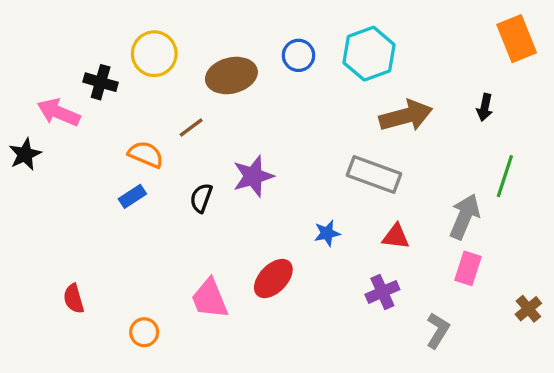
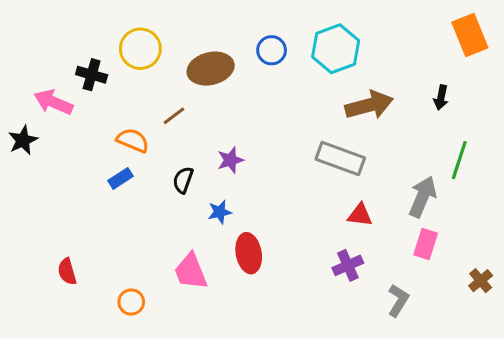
purple star: (253, 176) -> (230, 160), size x0.7
blue star: (327, 233) -> (220, 212), moved
red ellipse: (273, 279) -> (249, 253), turned -54

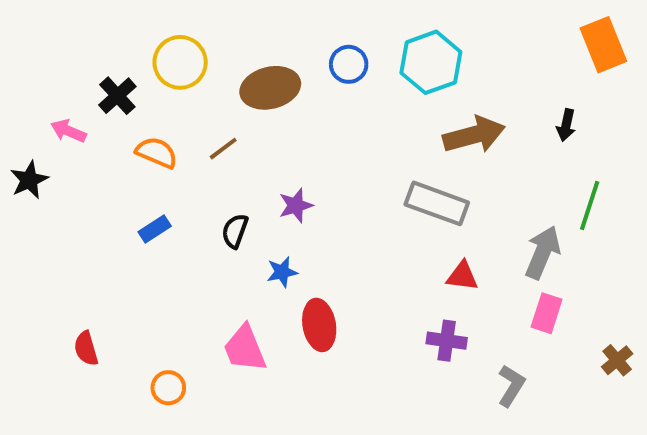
black cross: (92, 75) -> (117, 96), turned 32
pink arrow: (53, 102) -> (68, 131), size x0.7
orange semicircle: (133, 140) -> (157, 153), moved
purple cross: (348, 265) -> (447, 341), turned 32

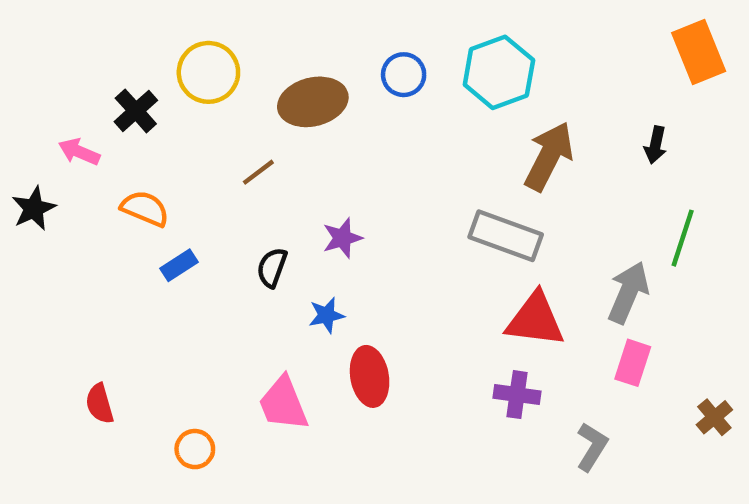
brown arrow: (474, 135) -> (549, 156), turned -48
orange semicircle: (157, 153) -> (145, 209), moved
red triangle: (462, 276) -> (535, 320), size x1.6

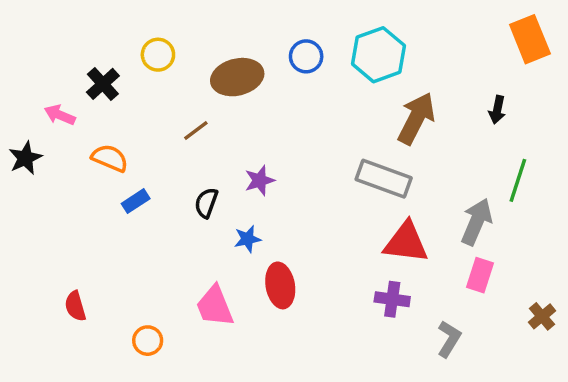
yellow circle: (208, 72) -> (158, 55), size x0.7

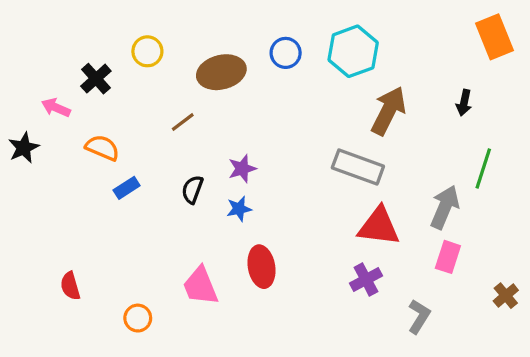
blue star: (248, 239) -> (239, 209), moved
purple cross: (392, 299) -> (366, 279), turned -36

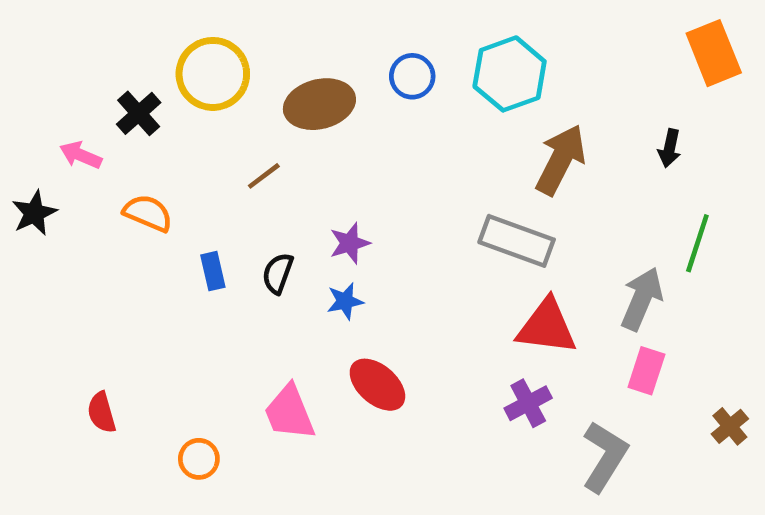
yellow circle: (147, 51) -> (213, 74), size x1.6
blue rectangle: (127, 188) -> (213, 271), moved, turned -70
red ellipse: (261, 267) -> (377, 385), turned -39
gray L-shape: (419, 316) -> (605, 457), size x1.4

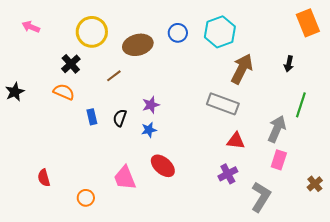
black cross: (139, 113) -> (71, 64), moved
pink arrow: (81, 155) -> (31, 27), moved
red triangle: (547, 327) -> (236, 141), size x0.7

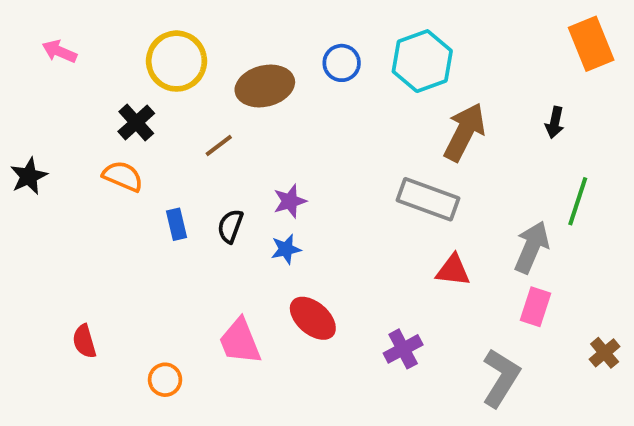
purple cross: (228, 174) -> (403, 349), moved

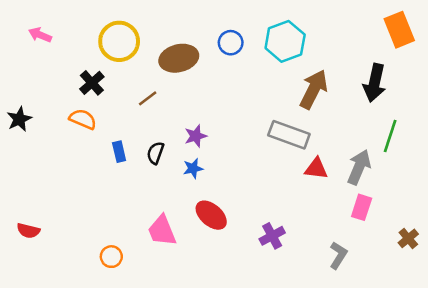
black arrow: (555, 122) -> (375, 83), size x1.8
red triangle: (453, 270) -> (316, 168), moved
red semicircle: (84, 341) -> (28, 231), moved, turned -60
gray L-shape: (501, 378) -> (338, 255), size x0.7

